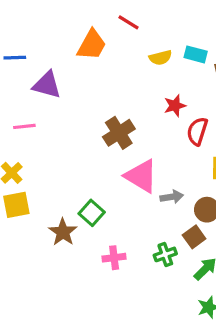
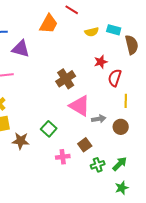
brown star: (63, 232) -> (21, 141), moved, turned -30
brown square: (194, 237) -> (85, 145), moved
green cross: (165, 254) -> (98, 165), moved

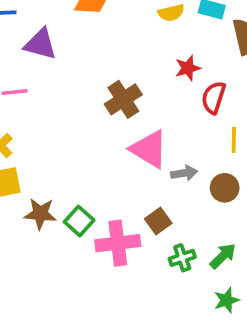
green square: (49, 129) -> (79, 221), moved
pink cross: (63, 157) -> (118, 243), size x1.6

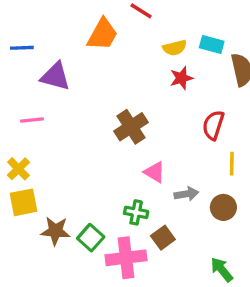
red star: (188, 68) -> (181, 78), moved
pink triangle: (149, 149) -> (155, 172), size x0.6
green arrow: (223, 256) -> (222, 270), turned -84
green cross: (182, 258) -> (136, 212), moved, turned 30

